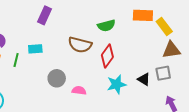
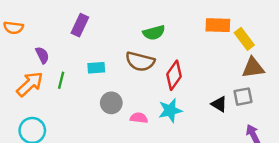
purple rectangle: (44, 15) -> (80, 25), moved
green semicircle: (106, 26) -> (154, 33), moved
cyan rectangle: (35, 49) -> (96, 68), moved
cyan star: (117, 84) -> (170, 110), moved

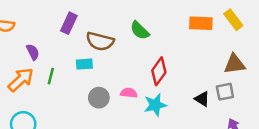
green semicircle: (154, 33) -> (140, 30), turned 60
yellow rectangle: (244, 39) -> (233, 20), moved
brown semicircle: (140, 61) -> (100, 41), moved
pink semicircle: (139, 118) -> (129, 93), moved

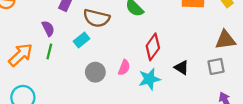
purple semicircle: (33, 52) -> (48, 28), moved
cyan rectangle: (84, 64) -> (82, 40), turned -35
pink semicircle: (129, 93) -> (124, 68), turned 105
black triangle: (202, 99) -> (182, 68), moved

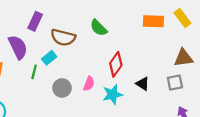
purple semicircle: (48, 28) -> (18, 47), size x1.6
green line: (49, 51) -> (34, 72), moved

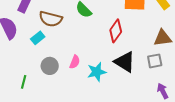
red diamond: (116, 64) -> (116, 31), moved
green line: (34, 72) -> (24, 82), moved
black triangle: (143, 84) -> (125, 62), size x1.6

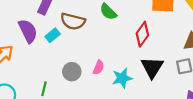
cyan rectangle: (38, 38) -> (53, 35), moved
black triangle: (125, 62) -> (152, 67), turned 30

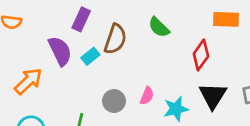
brown semicircle: (73, 21) -> (115, 39), turned -85

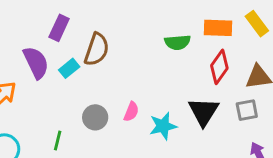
green semicircle: (159, 27) -> (177, 42), moved, turned -50
red diamond: (201, 55) -> (219, 67), moved

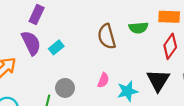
purple rectangle: (59, 28) -> (37, 15), moved
brown semicircle: (97, 50) -> (107, 36), moved, turned 145
gray circle: (95, 117) -> (65, 88), moved

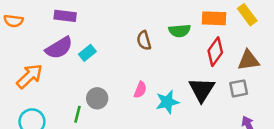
purple rectangle: (37, 15) -> (65, 16), turned 72
brown semicircle: (107, 36) -> (144, 41), size x0.7
purple semicircle: (31, 43) -> (59, 48), turned 85

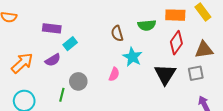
purple rectangle: (65, 16) -> (52, 28), moved
purple semicircle: (59, 48) -> (53, 60), moved, size x0.7
cyan star: (167, 102) -> (132, 57), moved, turned -30

